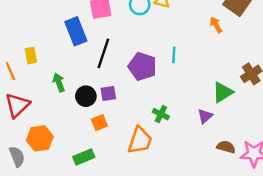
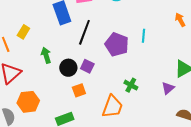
orange arrow: (216, 25) -> (180, 20), moved
yellow rectangle: (31, 56) -> (23, 32), turned 40
purple square: (108, 94) -> (87, 66), turned 32

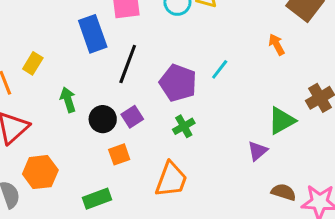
cyan line: (144, 36) -> (220, 69), turned 32
purple square: (87, 66) -> (132, 117), turned 32
green cross: (131, 85) -> (184, 126), moved, turned 32

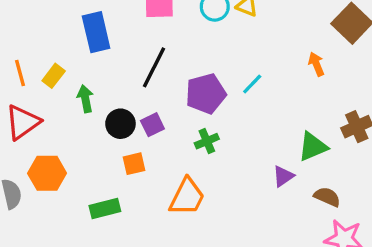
blue rectangle: (93, 34) -> (96, 32), moved
yellow rectangle: (33, 63) -> (54, 76), moved
purple pentagon: (178, 83) -> (206, 94), turned 30
brown semicircle: (284, 192) -> (327, 197), moved

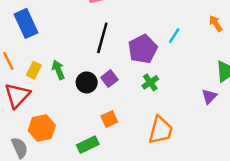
blue rectangle: (96, 32) -> (26, 23), moved
orange arrow: (316, 64) -> (216, 23), moved
yellow rectangle: (54, 76) -> (34, 70), moved
orange square: (134, 164) -> (109, 119), moved
orange trapezoid: (187, 197) -> (161, 130), moved

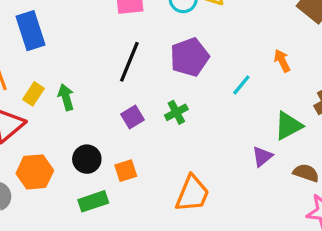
cyan line: (174, 36) -> (241, 85), moved
purple pentagon: (143, 49) -> (190, 57), moved
black circle: (87, 82) -> (87, 159), moved
green cross: (150, 82) -> (176, 112), moved

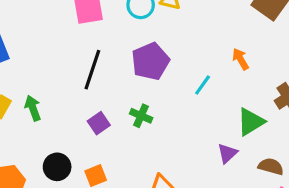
green cross: (176, 112) -> (141, 116), turned -35

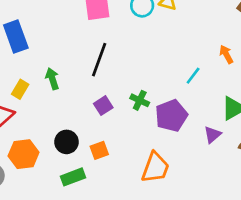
purple pentagon: (150, 61) -> (171, 116), moved
green arrow: (33, 108) -> (52, 79), moved

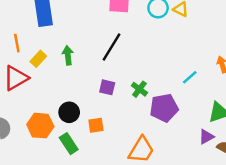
purple square: (103, 106) -> (107, 87), turned 35
purple triangle: (213, 135) -> (206, 137), moved
orange hexagon: (24, 154) -> (40, 126), moved
green rectangle: (73, 177) -> (69, 144), turned 66

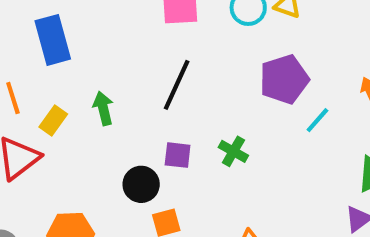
purple pentagon: (164, 108) -> (284, 79), moved
black circle: (69, 112) -> (141, 184), moved

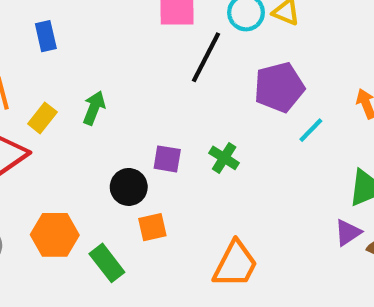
blue rectangle: (53, 40) -> (46, 36), size x0.6
black line: (177, 85) -> (206, 57), moved
green arrow: (103, 108) -> (94, 108), turned 32

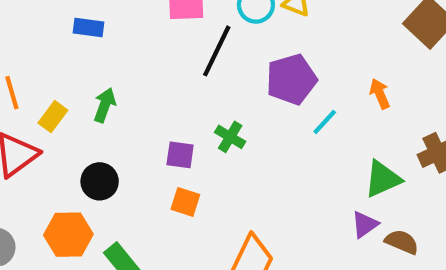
blue rectangle: (46, 36) -> (89, 28), moved, turned -68
green cross: (224, 158) -> (230, 137), moved
black circle: (129, 187) -> (100, 181), moved
orange square: (152, 227) -> (185, 202), moved, turned 32

